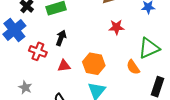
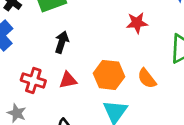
red cross: (38, 51) -> (33, 80), moved
orange semicircle: (133, 67) -> (147, 78), moved

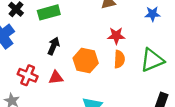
orange hexagon: (109, 75) -> (86, 61), moved
orange semicircle: (147, 78) -> (119, 59), moved, turned -144

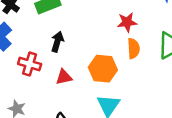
orange hexagon: (86, 61) -> (103, 69), moved
red cross: (28, 75) -> (30, 64), moved

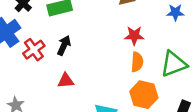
red cross: (30, 64) -> (34, 50), moved, turned 30
orange hexagon: (103, 69) -> (144, 95), moved

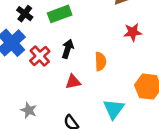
orange semicircle: (137, 62) -> (100, 61), moved

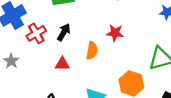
red star: (133, 32) -> (115, 33), moved
gray star: (29, 110) -> (11, 61), moved

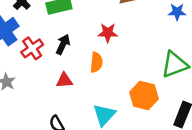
red star: (115, 33) -> (108, 33), moved

